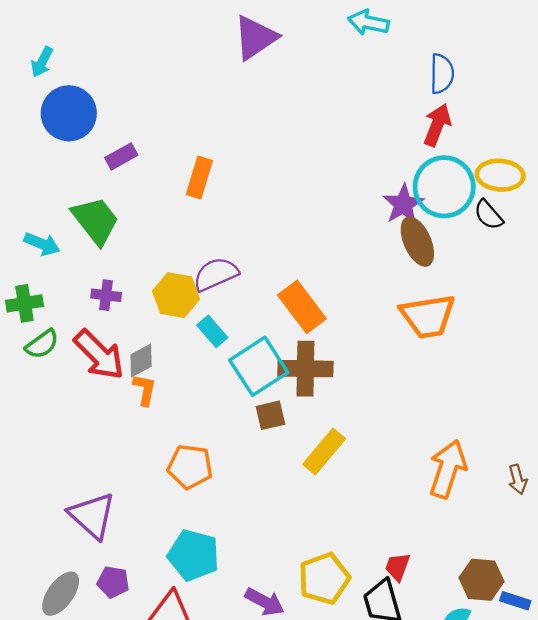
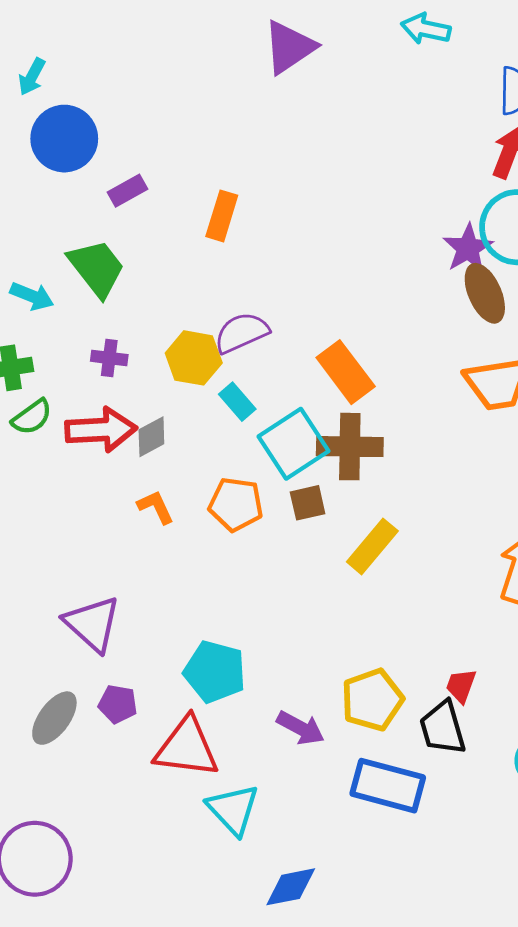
red arrow: (99, 355) -> (101, 430), turned -48
orange L-shape: (145, 390) -> (156, 507), moved, turned -36
orange pentagon: (190, 467) -> (236, 504), moved

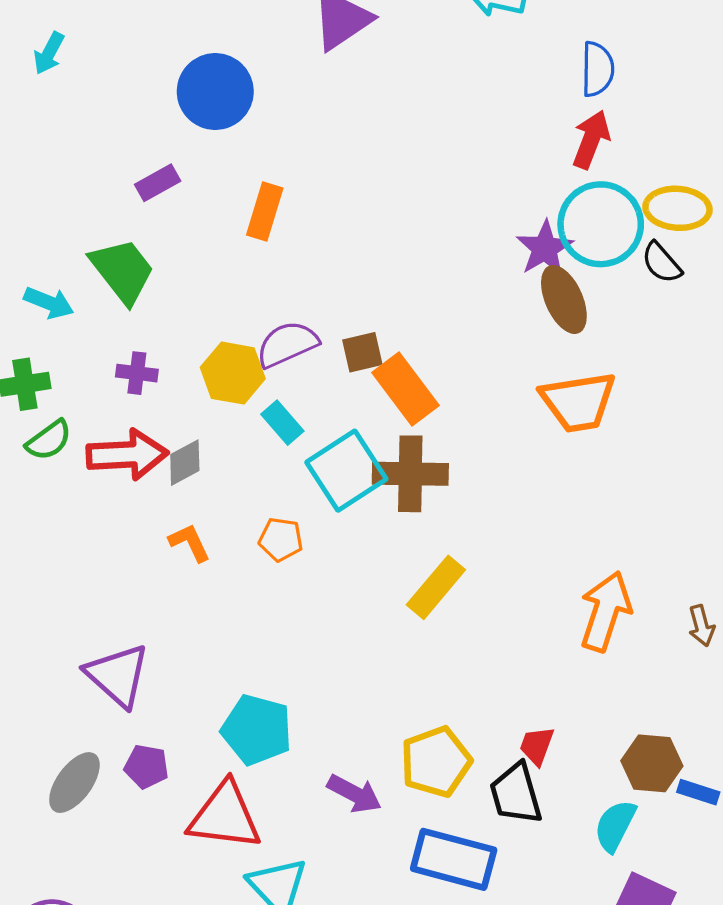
blue circle: (64, 139) -> (215, 92), moved
brown square: (308, 503) -> (362, 352), moved
orange pentagon: (236, 504) -> (281, 539), size x0.7

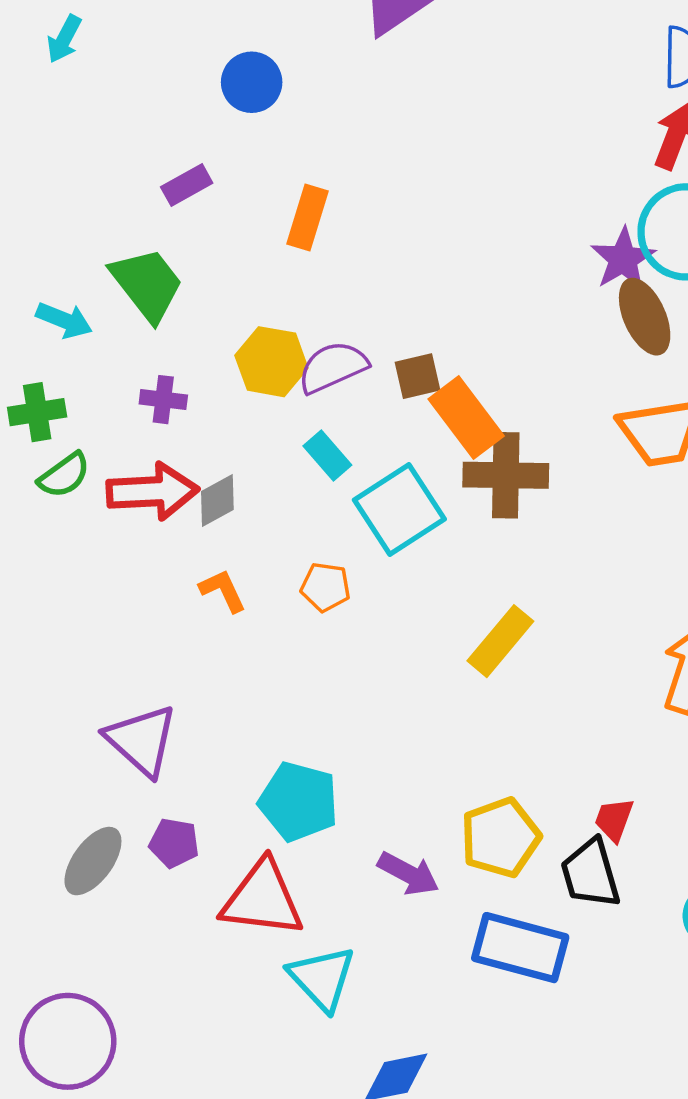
blue circle: (215, 92) -> (252, 82), size x0.7
yellow hexagon: (233, 373) -> (271, 362), moved
brown cross: (410, 474) -> (506, 475), moved

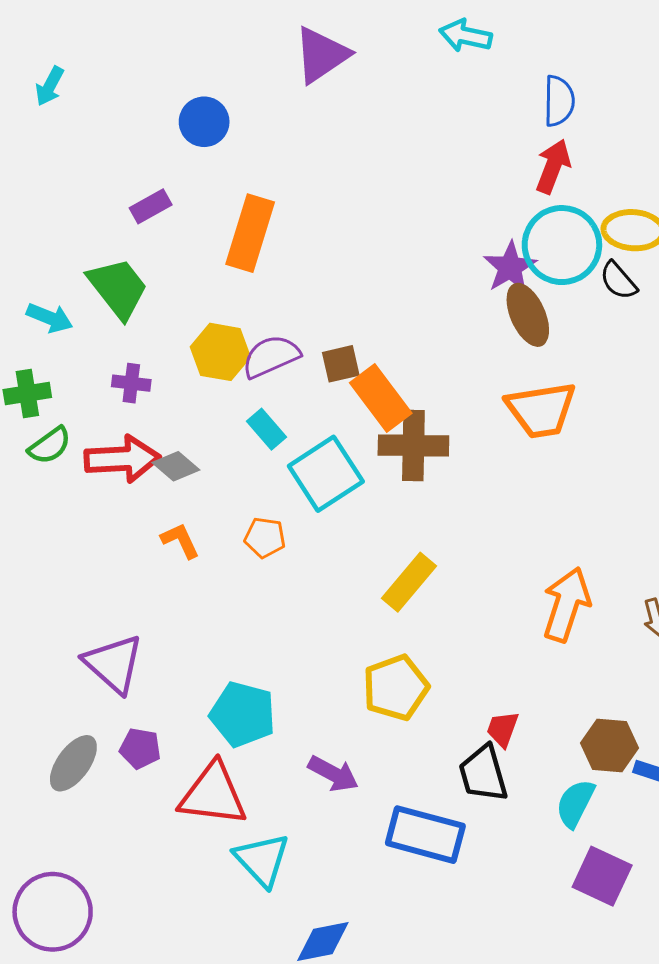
orange rectangle: (307, 217) -> (250, 233), size x1.4
gray diamond: (217, 500) -> (176, 466), turned 69
yellow pentagon: (500, 838) -> (396, 688), moved

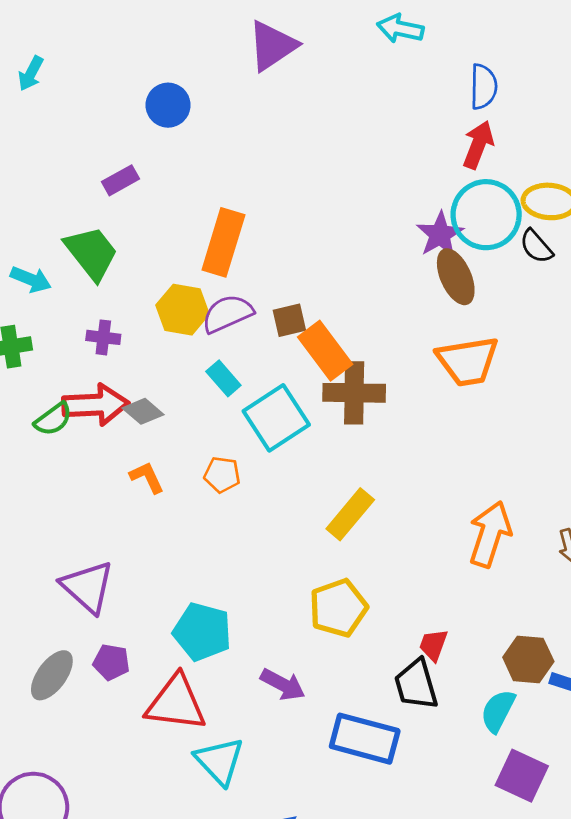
orange rectangle: (250, 233) -> (223, 242), moved
green semicircle: (50, 445) -> (53, 419), moved

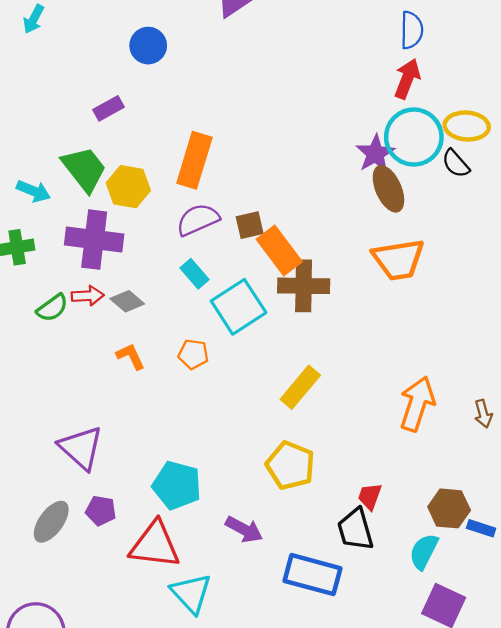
yellow hexagon: (183, 310) -> (128, 187), moved
purple cross: (103, 337) -> (94, 240), size x2.0
red arrow: (95, 405) -> (88, 296), size x0.6
yellow pentagon: (338, 608) -> (290, 465), turned -30

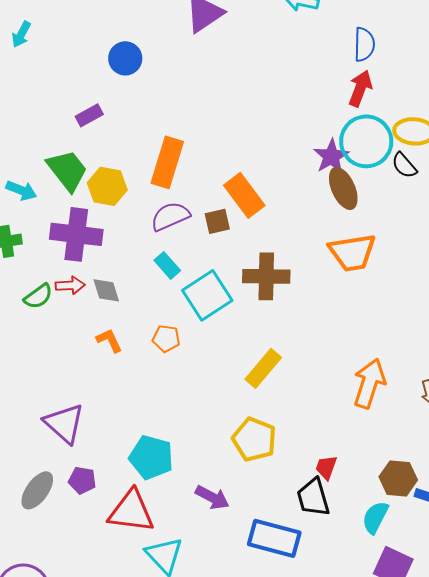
orange rectangle: (279, 251) -> (244, 195), moved
gray diamond: (127, 301) -> (106, 290), turned 32

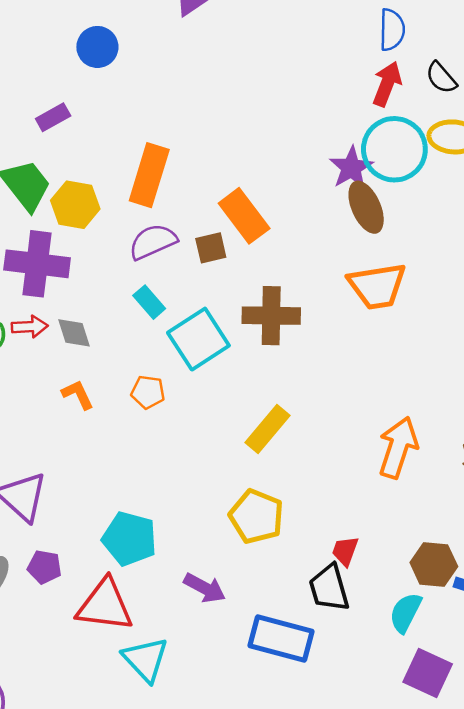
black semicircle: (404, 165) -> (441, 78), moved

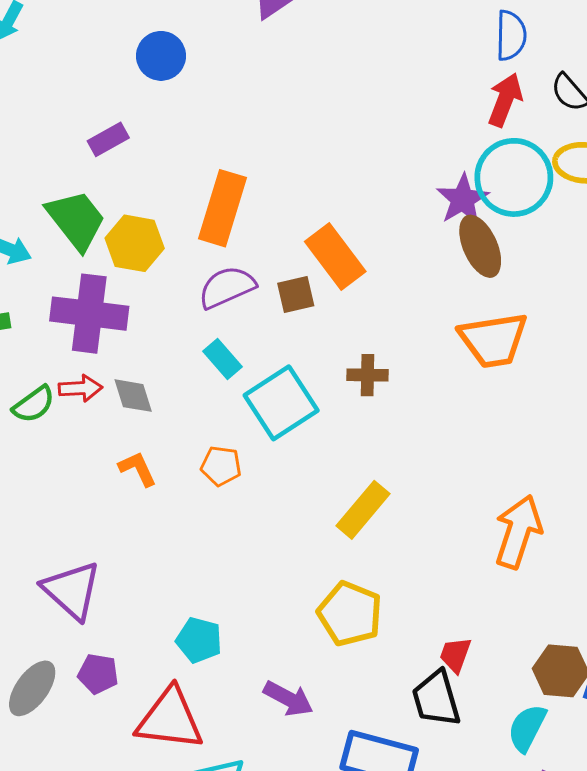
brown cross: (271, 316) -> (367, 375), size x0.6
cyan pentagon: (129, 539) -> (199, 640), size x0.7

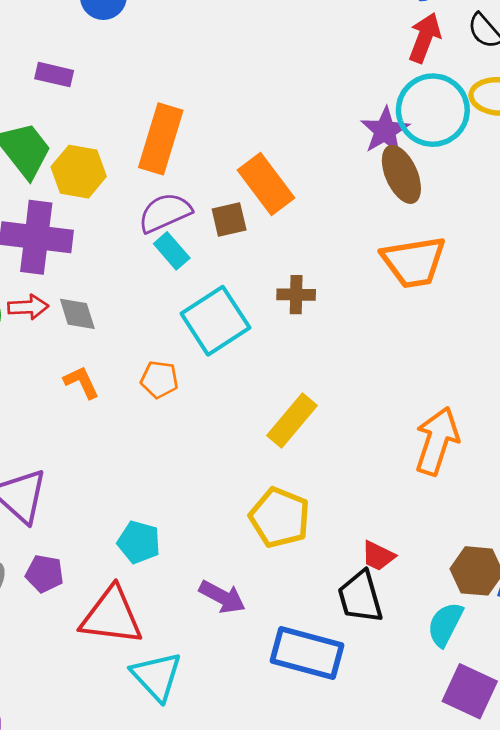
purple rectangle: (108, 139) -> (54, 75), turned 42
cyan rectangle: (222, 359) -> (172, 251), moved
red trapezoid: (455, 655) -> (378, 556), turned -84

